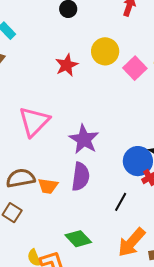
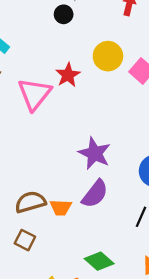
pink triangle: (34, 122) -> (35, 94), moved
purple semicircle: (81, 177) -> (95, 194), turned 36

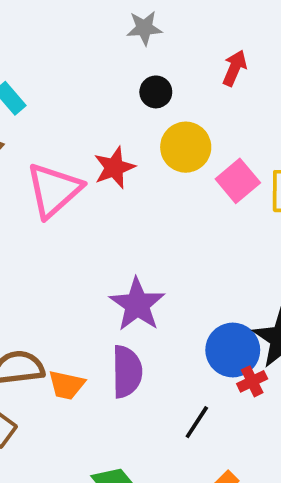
black circle: (64, 14) -> (156, 92), moved
purple semicircle: (95, 194) -> (127, 372), turned -48

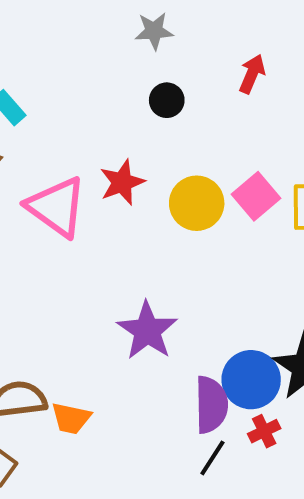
yellow circle: (186, 147) -> (197, 203), moved
pink triangle: (54, 190) -> (57, 207), turned -42
purple semicircle: (127, 372) -> (211, 405), moved
red cross: (252, 381) -> (264, 431), moved

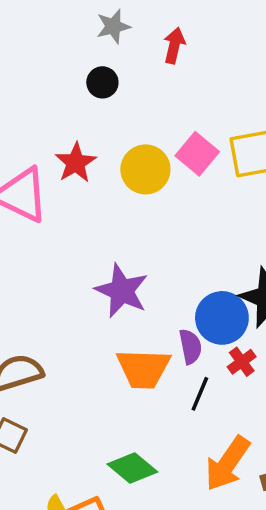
gray star: (154, 31) -> (113, 26), moved
purple semicircle: (211, 405) -> (190, 347), size x0.7
orange trapezoid: (71, 418) -> (143, 369), moved, size x1.5

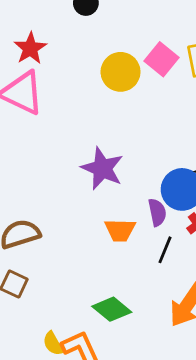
red star: (76, 163) -> (30, 48), moved
orange trapezoid: (143, 369) -> (120, 230), size x0.7

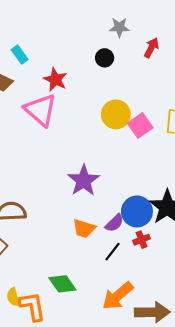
red star: (30, 48) -> (55, 80), turned -30
pink square: (162, 59) -> (140, 125), moved
purple semicircle: (157, 212) -> (114, 223), turned 42

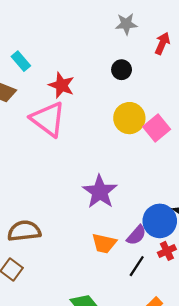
black circle: (105, 58) -> (122, 70), moved

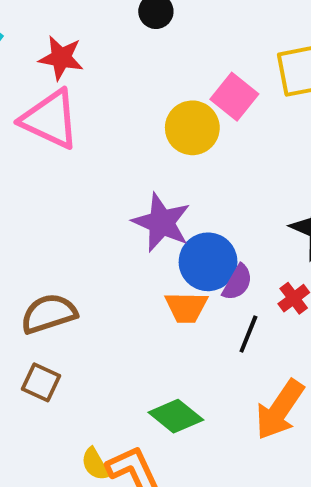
yellow circle: (129, 118) -> (192, 128), moved
blue circle: (160, 221) -> (208, 262), moved

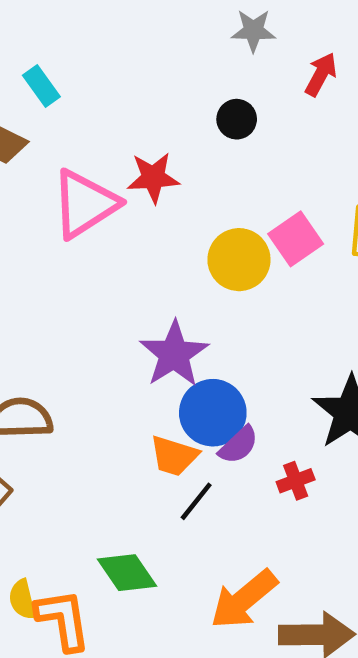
red star: (61, 58) -> (153, 178), moved, turned -30
pink triangle: (50, 119) -> (85, 204), turned 46
black line: (248, 334) -> (196, 501), moved

